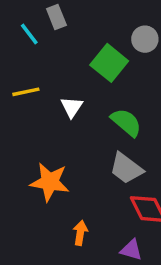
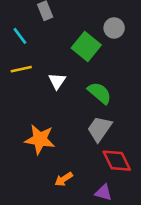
cyan line: (29, 34) -> (20, 36), moved
gray trapezoid: (126, 168) -> (99, 129), turned 88
orange arrow: (80, 233) -> (64, 179), turned -132

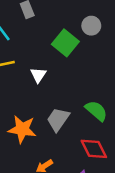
green semicircle: (99, 93) -> (96, 111), moved
gray trapezoid: (99, 129) -> (58, 119), moved

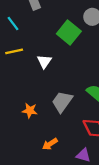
orange star: (22, 129) -> (30, 111), size x0.6

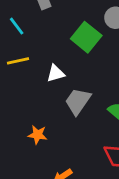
white triangle: (44, 61) -> (56, 73), turned 40
gray trapezoid: (62, 102) -> (78, 101), moved

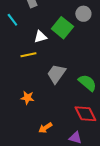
yellow line: (18, 61) -> (28, 55), moved
white triangle: (56, 73) -> (40, 37), moved

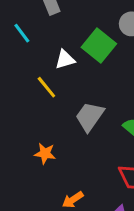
yellow line: (28, 55) -> (46, 87), turned 63

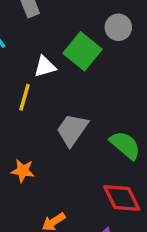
yellow line: (46, 87) -> (24, 97), turned 55

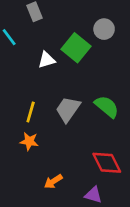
yellow line: (24, 97) -> (31, 112), moved
green semicircle: (125, 145) -> (107, 107), moved

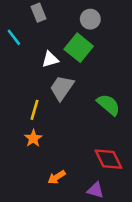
gray circle: (104, 29) -> (90, 19), moved
gray trapezoid: (68, 109) -> (62, 88), moved
orange star: (29, 141) -> (33, 138), turned 30

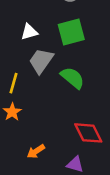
green square: (79, 48) -> (71, 32), moved, turned 36
green semicircle: (108, 105) -> (73, 78), moved

